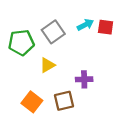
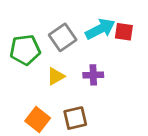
cyan arrow: (85, 25) -> (100, 29), size x1.5
purple cross: (84, 79) -> (93, 75), moved

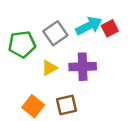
red square: (124, 32) -> (110, 28), turned -35
purple cross: (93, 75) -> (83, 67), size x1.5

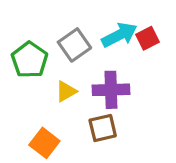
green pentagon: (22, 44) -> (30, 60), turned -30
brown square: (67, 105) -> (103, 128), moved

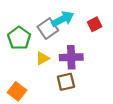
cyan arrow: (119, 35) -> (63, 19), moved
orange square: (44, 143) -> (17, 91), moved

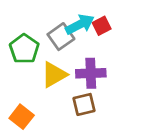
red square: (95, 24) -> (102, 26), moved
yellow triangle: (42, 58) -> (54, 75), size x1.5

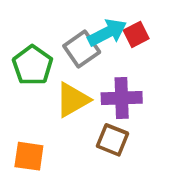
brown square: (84, 104) -> (113, 140), turned 35
orange square: (22, 117) -> (29, 156), turned -30

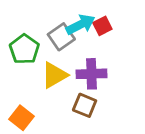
orange square: (29, 156) -> (22, 118), turned 30

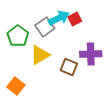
purple cross: (91, 74) -> (91, 54), moved
brown square: (85, 105) -> (69, 67), moved

